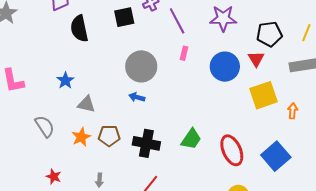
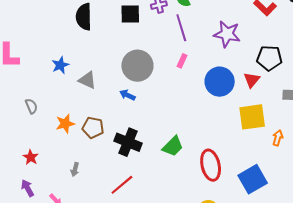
gray triangle: (86, 104) -> (87, 80), moved
gray semicircle: (45, 126) -> (31, 106), size x0.7

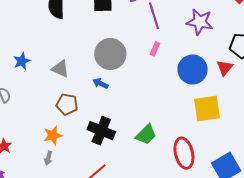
blue star: (60, 65) -> (22, 61), moved
yellow square: (252, 117) -> (207, 109), moved
orange star: (65, 124) -> (53, 135), moved
brown pentagon: (93, 128) -> (67, 104), moved

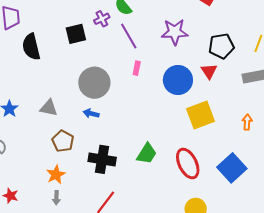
brown pentagon: (67, 104) -> (63, 141), turned 30

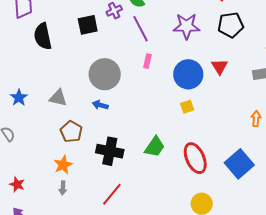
black pentagon: (221, 46) -> (231, 25), moved
yellow square: (201, 115) -> (187, 107), moved, size x0.5

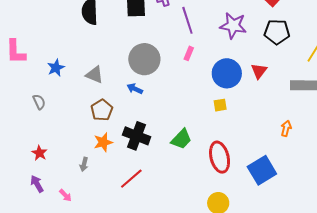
orange star: (63, 165) -> (103, 142), moved

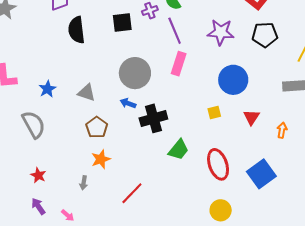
pink rectangle: (189, 53) -> (179, 64), size x1.6
red triangle: (259, 71) -> (251, 117), moved
blue circle: (227, 73) -> (233, 80), moved
gray semicircle: (39, 102) -> (34, 124), size x1.8
black cross: (137, 136) -> (153, 118), moved, turned -32

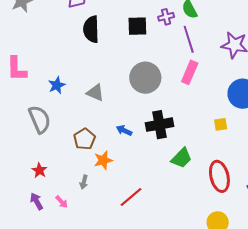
blue arrow: (128, 103) -> (124, 130), moved
brown pentagon: (97, 127) -> (84, 139), moved
pink arrow: (68, 215) -> (62, 202), moved

